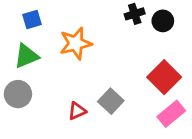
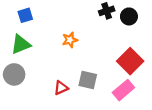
orange star: (76, 43) -> (70, 40), moved, size x0.6
gray square: (111, 101) -> (88, 80), turned -30
pink rectangle: (171, 114) -> (123, 90), moved

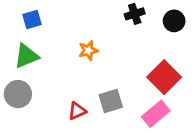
black circle: (129, 16) -> (174, 21), moved
gray square: (88, 80) -> (111, 101), turned -30

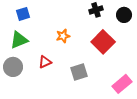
red square: (164, 77) -> (103, 42), moved
red triangle: (77, 111) -> (45, 62), moved
pink rectangle: (156, 114) -> (122, 84), moved

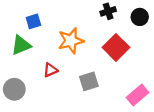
blue square: (23, 14) -> (33, 21), moved
orange star: (63, 36) -> (71, 41), size x1.6
gray circle: (13, 67) -> (14, 89), moved

